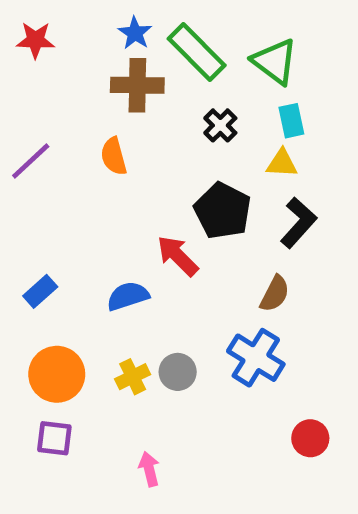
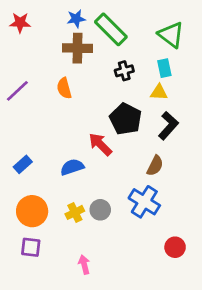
blue star: (135, 33) -> (76, 19), turned 30
green triangle: (275, 61) -> (171, 35), moved
black cross: (220, 125) -> (124, 71), turned 30

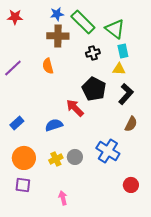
green triangle: (171, 35) -> (115, 29), moved
brown semicircle: (155, 166) -> (131, 124), moved

